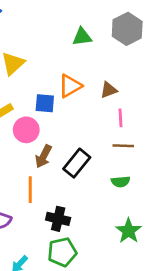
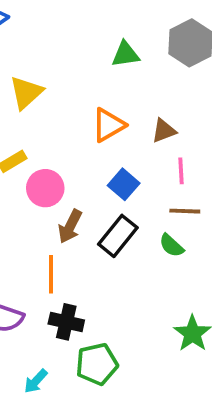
blue square: (45, 103) -> (124, 184), moved, turned 36
green semicircle: (121, 182) -> (171, 245), moved, turned 48
black cross: (58, 219) -> (66, 322), moved

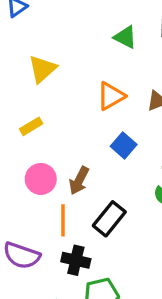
green triangle: (126, 54) -> (125, 37), turned 35
pink circle: (45, 188) -> (41, 179), moved
black rectangle: (118, 236) -> (109, 219), moved

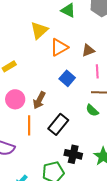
yellow triangle: (42, 69) -> (39, 30), moved
black cross: (76, 260) -> (73, 154), moved

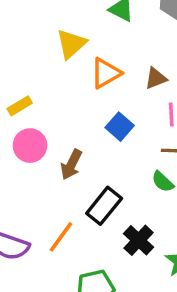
pink circle: (15, 99) -> (30, 146), moved
orange line: (29, 125) -> (61, 237), moved, turned 36
black cross: (73, 154) -> (139, 240), moved, turned 30

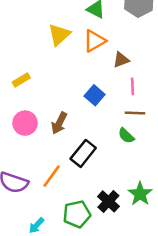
orange triangle: (106, 73) -> (95, 41), moved
pink circle: (30, 146) -> (25, 123), moved
black cross: (139, 240) -> (108, 201), moved

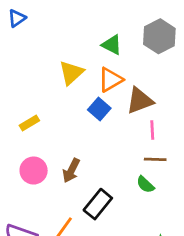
brown triangle: (121, 60) -> (140, 101), size x1.5
blue square: (95, 95) -> (99, 109), moved

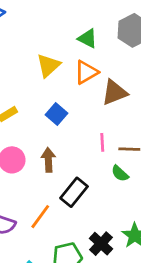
blue square: (99, 109) -> (56, 114), moved
pink line: (152, 130) -> (102, 142), moved
brown arrow: (71, 171) -> (48, 160), turned 150

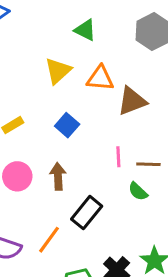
green triangle: (87, 38) -> (85, 30), moved
orange triangle: (86, 72) -> (100, 78), turned 35

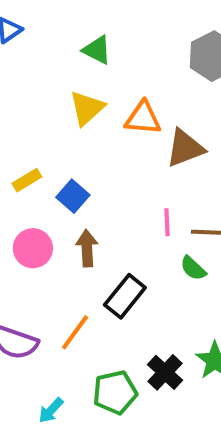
green triangle: (85, 30) -> (97, 50), moved
blue square: (67, 125) -> (73, 196), moved

